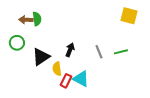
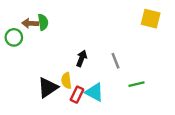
green circle: (17, 43) -> (14, 37), moved
green line: (121, 52) -> (137, 84), moved
black triangle: (41, 57) -> (48, 88), moved

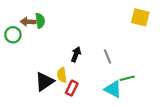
cyan triangle: (94, 92) -> (113, 89), moved

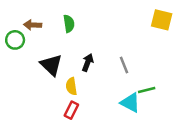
green semicircle: (40, 21) -> (69, 24), moved
black triangle: (44, 82) -> (51, 65), moved, turned -42
red rectangle: (72, 88) -> (71, 110), moved

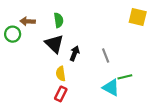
black triangle: (51, 65) -> (54, 44), moved

